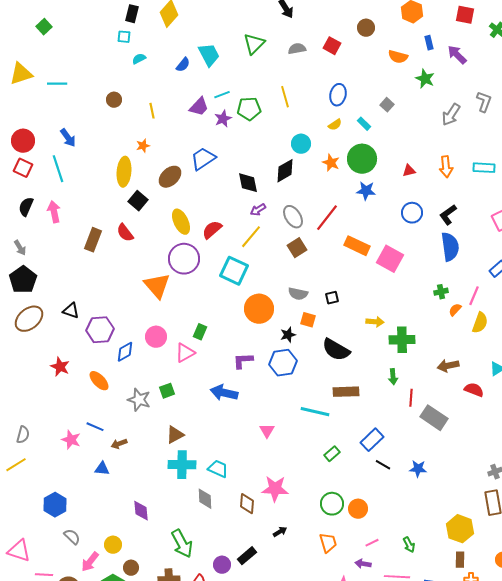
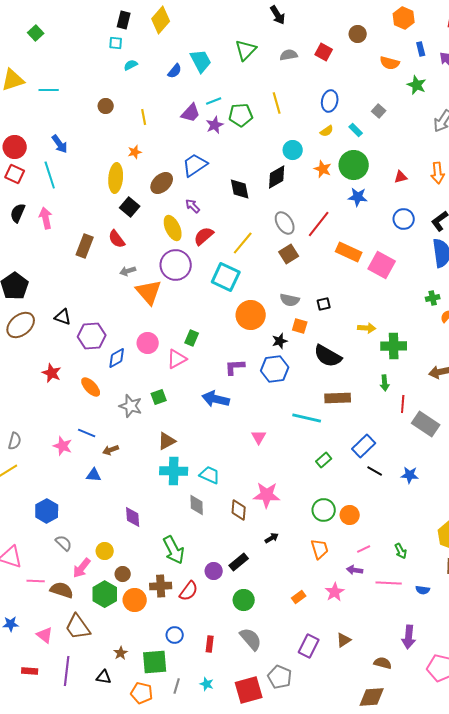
purple arrow: (258, 210) -> (193, 206), moved, turned 77
gray arrow: (20, 248) -> (128, 271), moved, turned 105

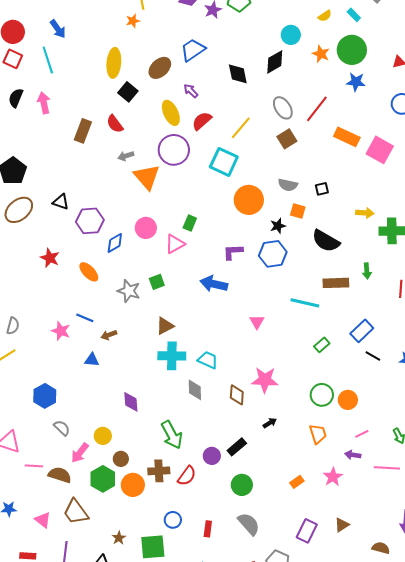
orange star: (135, 152) -> (133, 21), moved
green arrow: (385, 383) -> (367, 271), moved

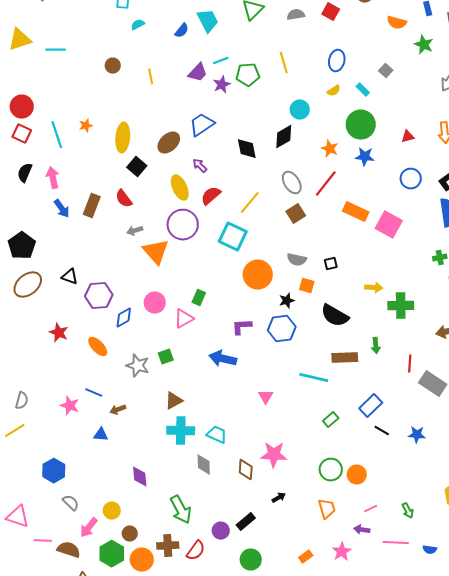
orange star: (133, 21) -> (86, 126), moved
blue arrow: (58, 29) -> (62, 209), moved
orange star: (321, 54) -> (330, 149), moved

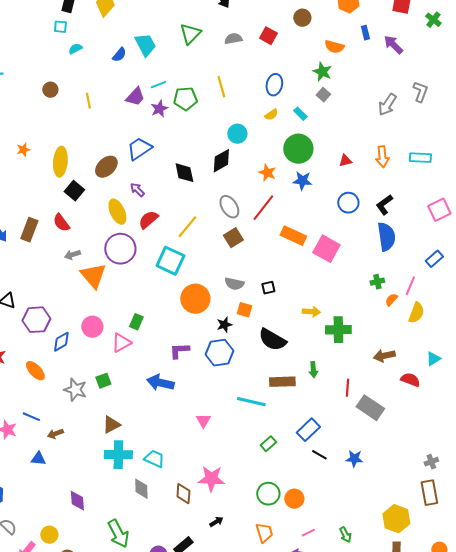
green star: (424, 45) -> (322, 72), moved

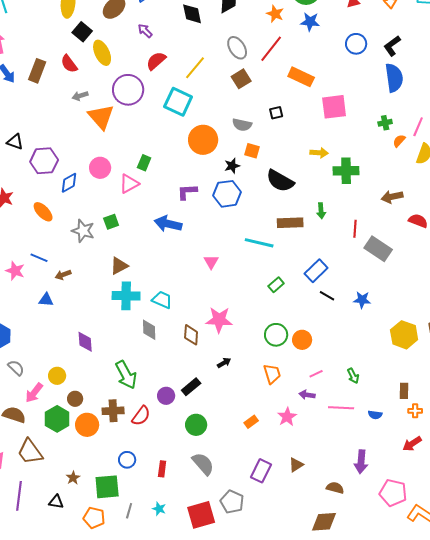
yellow ellipse: (117, 212) -> (102, 53), moved
pink square: (326, 249) -> (334, 107), moved, turned -36
black square: (268, 288) -> (276, 113), moved
yellow hexagon: (396, 519) -> (404, 335), moved

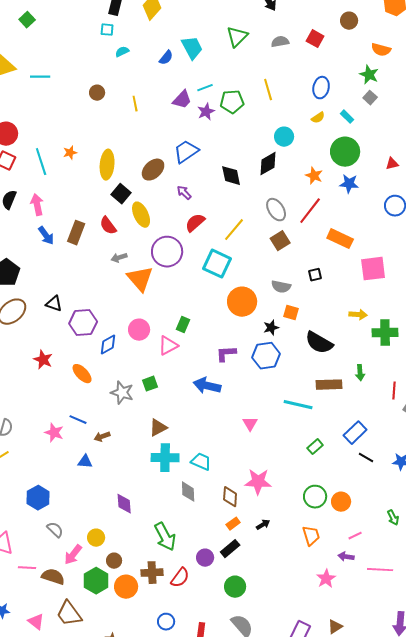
green arrow: (353, 376) -> (393, 518), moved
orange rectangle: (251, 422) -> (233, 524), moved

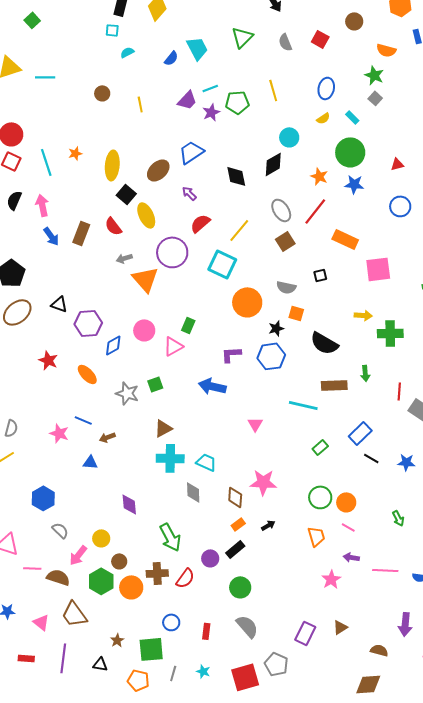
gray semicircle: (280, 42) -> (285, 42), turned -102
pink line: (355, 536) -> (348, 527), moved, turned 56

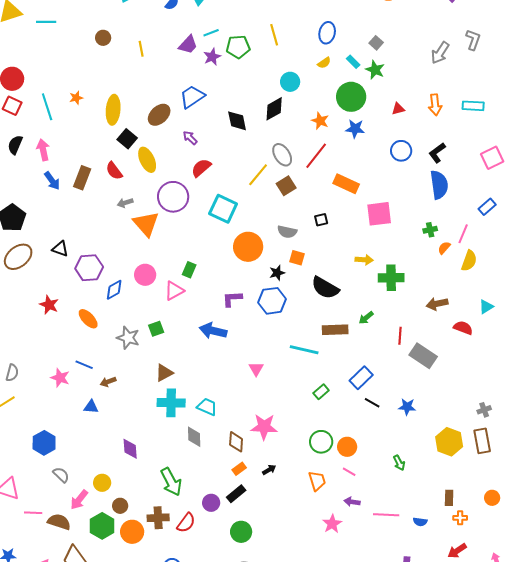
green star: (374, 75) -> (375, 70), moved
yellow line: (239, 230) -> (258, 175), moved
green arrow: (365, 373) -> (366, 318), turned 56

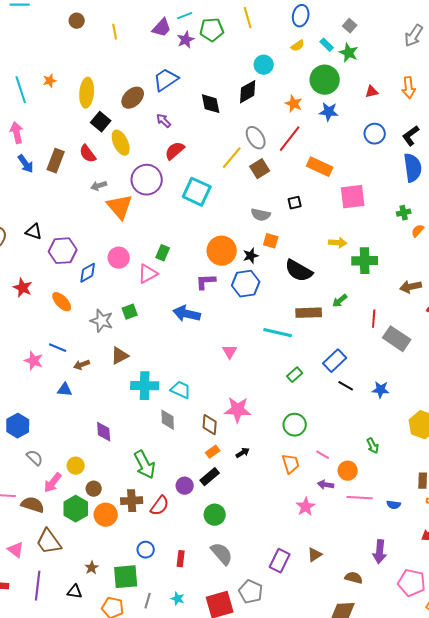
orange circle: (248, 247) -> (222, 251), moved
brown triangle: (164, 373) -> (120, 356), moved
orange circle: (347, 447) -> (348, 471), moved

